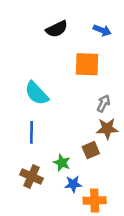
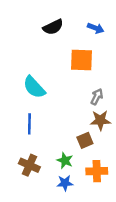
green star: (62, 163) -> (65, 161), moved
blue star: (73, 184) -> (65, 183), moved
orange cross: (95, 200) -> (97, 171), moved

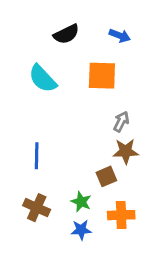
cyan semicircle: (34, 87) -> (43, 79), moved

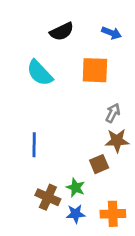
brown cross: (37, 208) -> (48, 197), moved
orange cross: (121, 215) -> (113, 214), moved

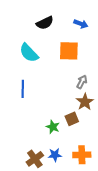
brown star: (117, 141) -> (85, 102), turned -30
blue line: (34, 145) -> (23, 89), moved
green star: (76, 188) -> (53, 127), moved
brown cross: (48, 197) -> (35, 159), moved, turned 30

